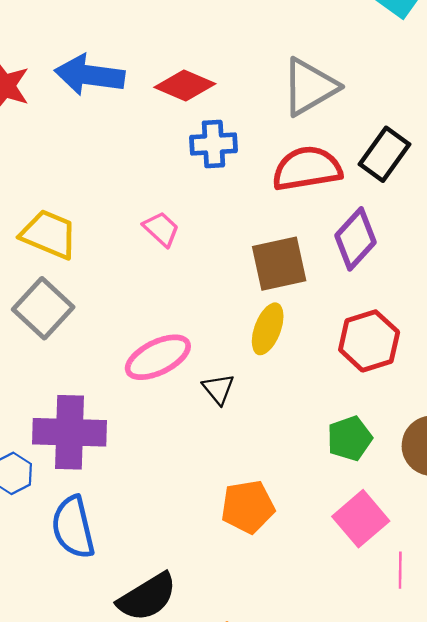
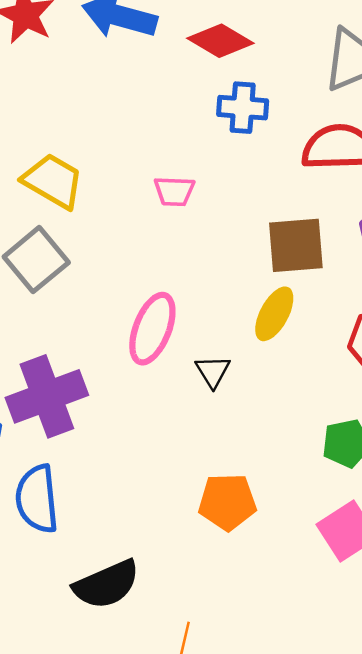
pink trapezoid: (161, 229) -> (174, 191), turned 132
pink ellipse: (158, 357) -> (152, 329), turned -50
purple cross: (70, 432) -> (47, 396), turned -30

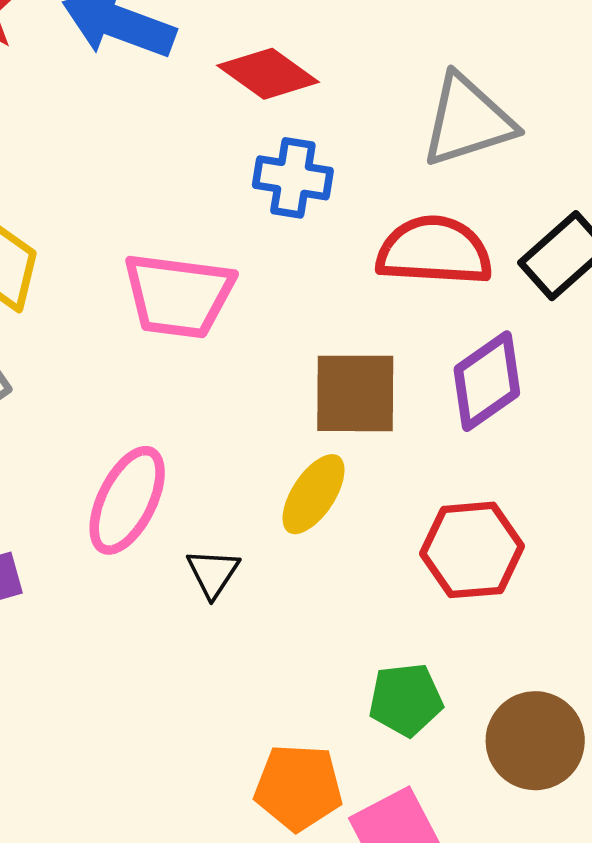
pink trapezoid: (174, 191) -> (178, 295), size x1.8
orange pentagon: (227, 502) -> (298, 787), moved

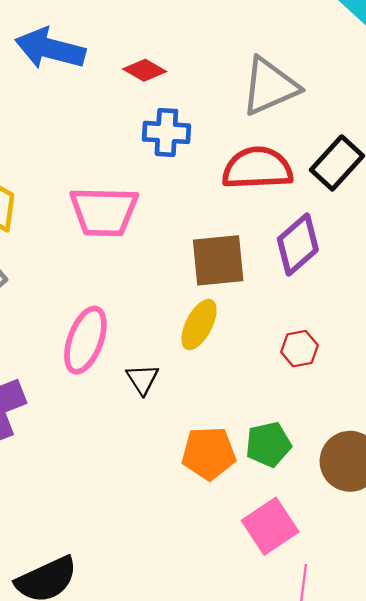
red diamond: (268, 74) -> (145, 70), size x0.7
red hexagon: (472, 550) -> (299, 349), size x0.6
orange pentagon: (298, 787) -> (209, 453), moved

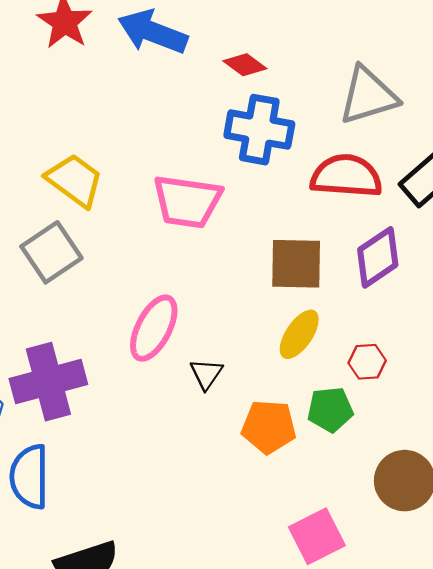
blue cross: (166, 132) -> (259, 130), size x1.4
yellow ellipse: (199, 325) -> (299, 334), moved
green pentagon: (268, 444) -> (330, 410), moved
orange pentagon: (209, 453) -> (269, 427), moved

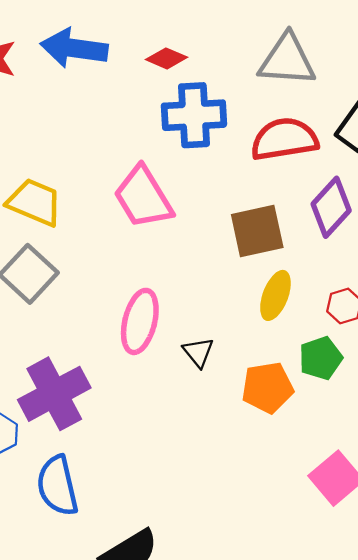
gray triangle: (368, 96) -> (287, 60), turned 34
pink trapezoid: (187, 201) -> (143, 197), turned 64

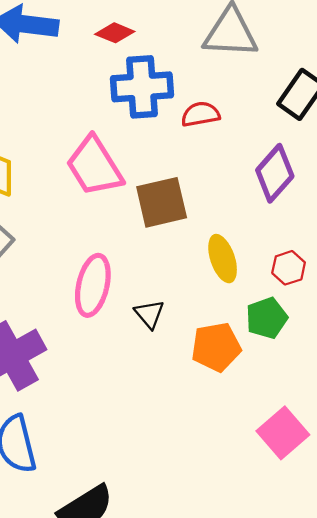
red semicircle: (284, 139) -> (201, 114), moved, size x0.6
brown square: (257, 231) -> (162, 202), moved
yellow ellipse: (275, 295) -> (223, 259), turned -39

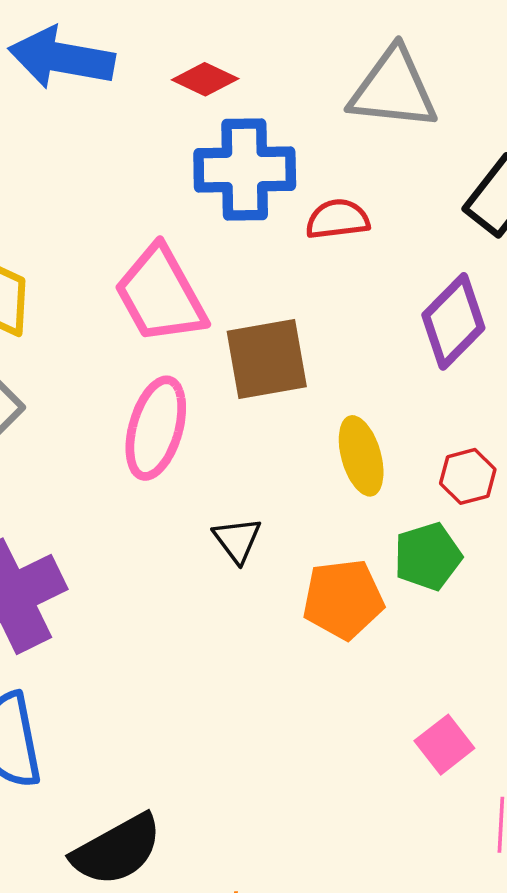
pink ellipse: (93, 285) -> (156, 428), moved
pink square: (283, 433) -> (444, 745), size x0.7

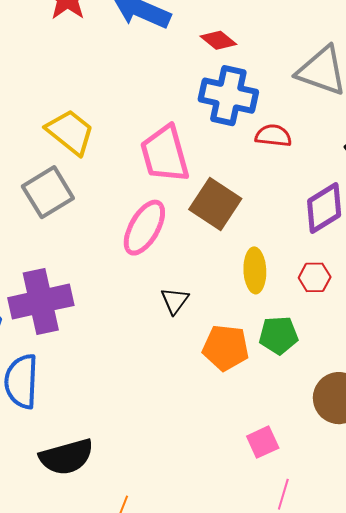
brown square: (267, 359) -> (215, 204), turned 30
red hexagon: (468, 476) -> (315, 277), moved

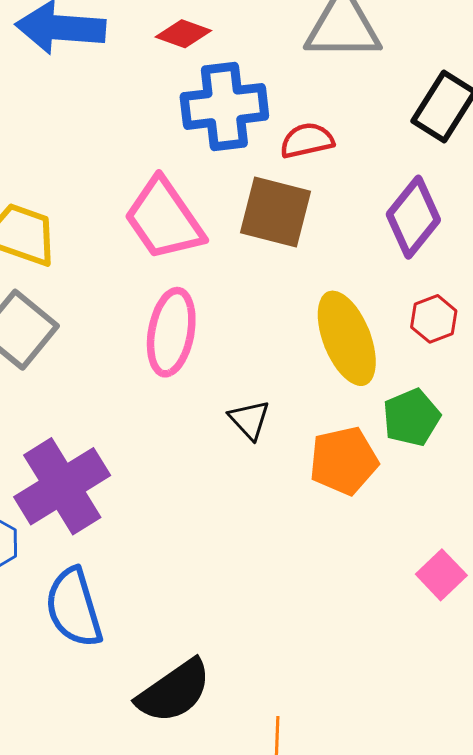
brown square: (215, 204) -> (276, 212), moved
yellow ellipse: (255, 270) -> (347, 338), size x1.4

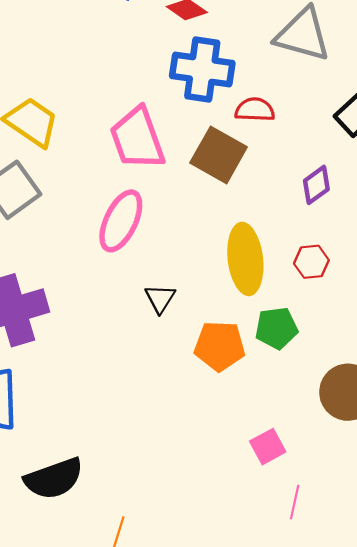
purple diamond: (413, 217) -> (316, 185), size x0.7

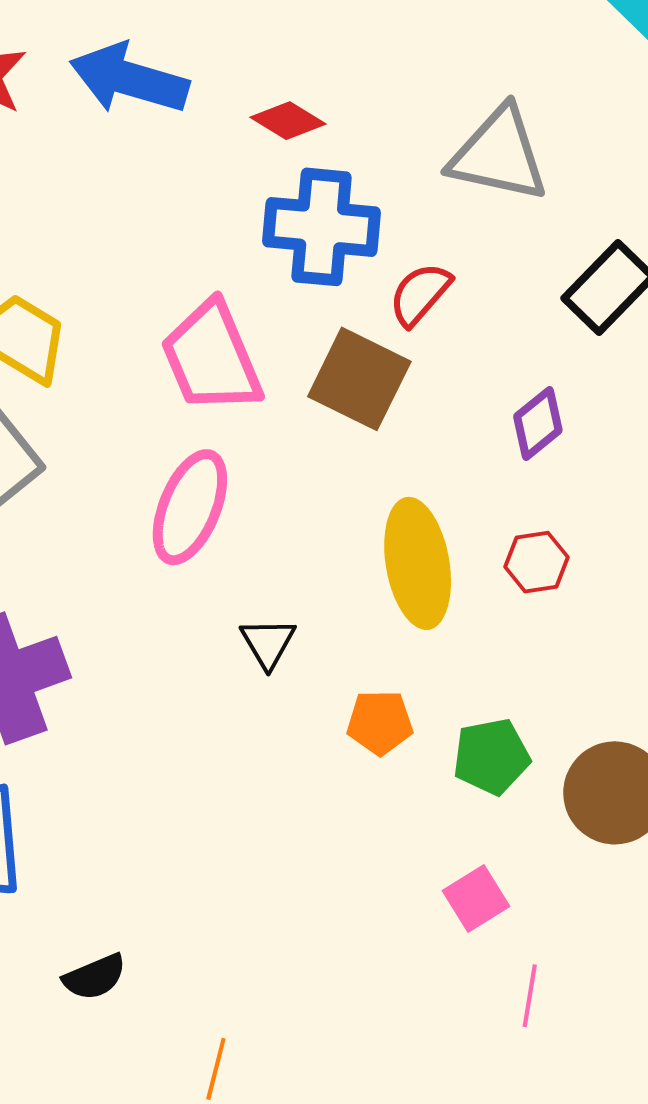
red semicircle: (255, 110) -> (420, 294), turned -48
green pentagon: (277, 328) -> (491, 756), moved
orange pentagon: (220, 346) -> (380, 722), size x0.7
black semicircle: (54, 479) -> (95, 977), size x0.6

